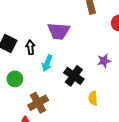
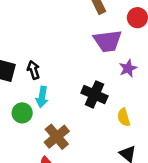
purple trapezoid: (59, 31) -> (108, 41), moved
cyan arrow: (47, 63) -> (42, 97), moved

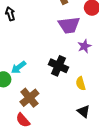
black arrow: (33, 70) -> (10, 14), moved
cyan arrow: (42, 97) -> (19, 67), turned 42

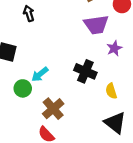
black triangle: (83, 111) -> (115, 123), size x1.5

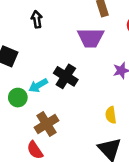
purple trapezoid: (96, 25) -> (91, 38), moved
black cross: (85, 71) -> (66, 76), moved

